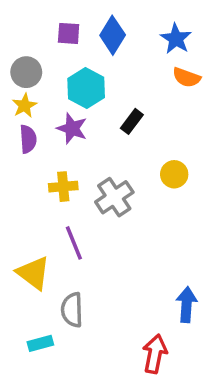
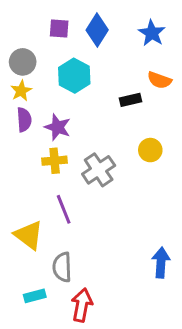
orange semicircle: (187, 77) -> (159, 80), moved
black rectangle: (132, 121) -> (131, 100), moved, turned 40
purple star: (72, 128) -> (58, 127), moved
red arrow: (155, 354) -> (82, 305), moved

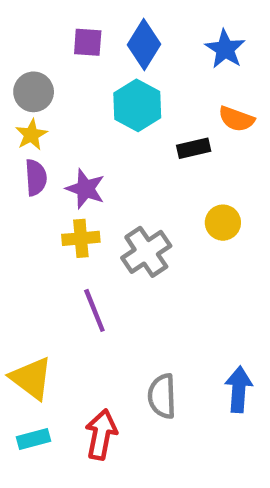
cyan hexagon: (74, 76) -> (137, 105), moved
yellow triangle: (29, 235) -> (31, 378), moved
gray semicircle: (62, 267) -> (162, 396), moved
cyan rectangle: (35, 296) -> (34, 439), moved
red arrow: (82, 305) -> (101, 434), moved

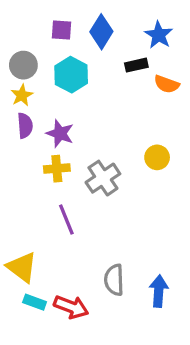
cyan hexagon: (137, 105) -> (71, 75), moved
black rectangle: (194, 148) -> (136, 65), moved
blue arrow: (239, 389) -> (159, 291), moved
red arrow: (101, 434) -> (71, 307), turned 100
cyan rectangle: (34, 439) -> (35, 302), moved, turned 35

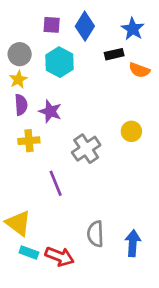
yellow cross: (57, 169) -> (29, 141), moved

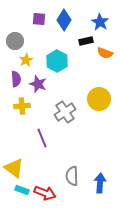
cyan hexagon: (60, 62) -> (57, 61), moved
yellow star: (18, 79) -> (26, 60), moved
yellow circle: (131, 131) -> (99, 99), size x1.5

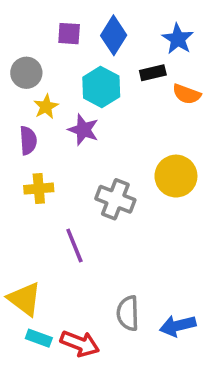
cyan hexagon: (57, 61) -> (101, 87), moved
purple star: (38, 84) -> (83, 130), moved
gray cross: (65, 112) -> (115, 199), turned -35
blue arrow: (100, 183) -> (178, 326), turned -108

